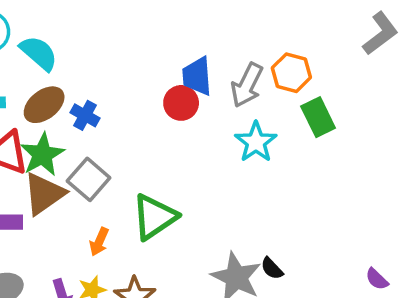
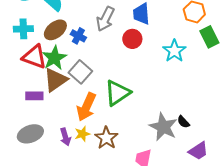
gray arrow: (247, 85) -> (105, 19), moved
red circle: (181, 103) -> (132, 39), moved
orange arrow: (99, 242) -> (86, 107), size x1.8

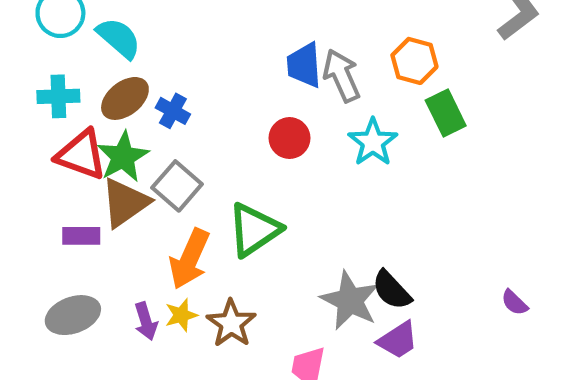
gray arrow: (105, 19) -> (342, 76), moved, turned 130
red circle: (132, 39) -> (290, 138), moved
black semicircle: (183, 122) -> (392, 290), size x1.5
purple trapezoid: (198, 151) -> (398, 340), moved

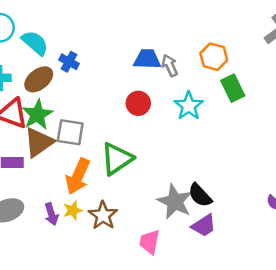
blue trapezoid: (304, 65) -> (147, 59), turned 96
gray arrow: (342, 76) -> (170, 66), size x0.7
blue cross: (173, 111) -> (69, 62), moved
gray square: (177, 186) -> (70, 132), turned -32

